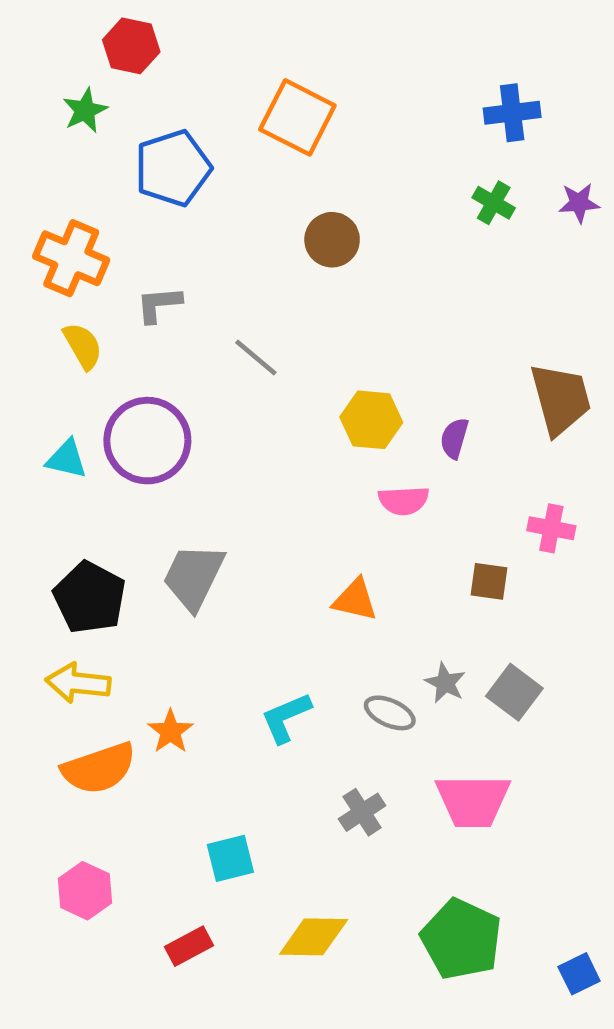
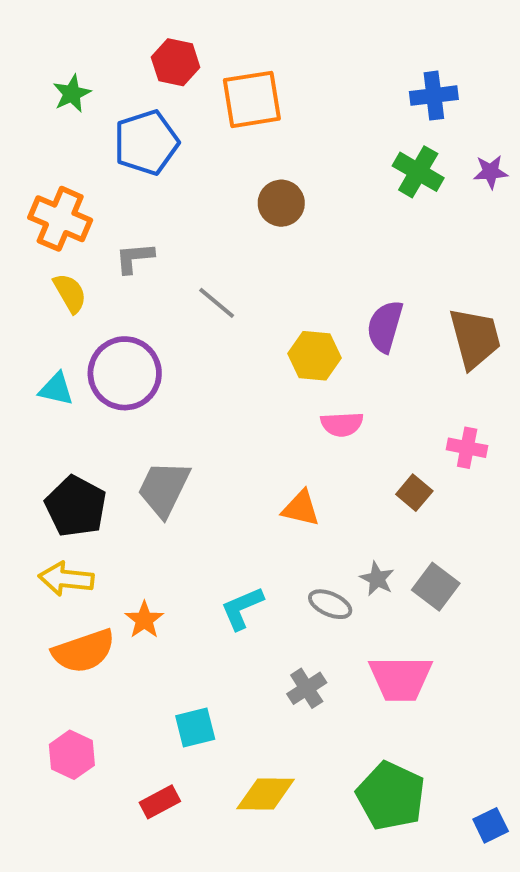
red hexagon: (131, 46) -> (176, 62), moved
orange square: (297, 117) -> (252, 99), turned -36
green cross: (494, 203) -> (418, 172), size x1.4
purple semicircle: (454, 438) -> (385, 326), moved, size x1.5
brown square: (489, 581) -> (414, 493), turned 32

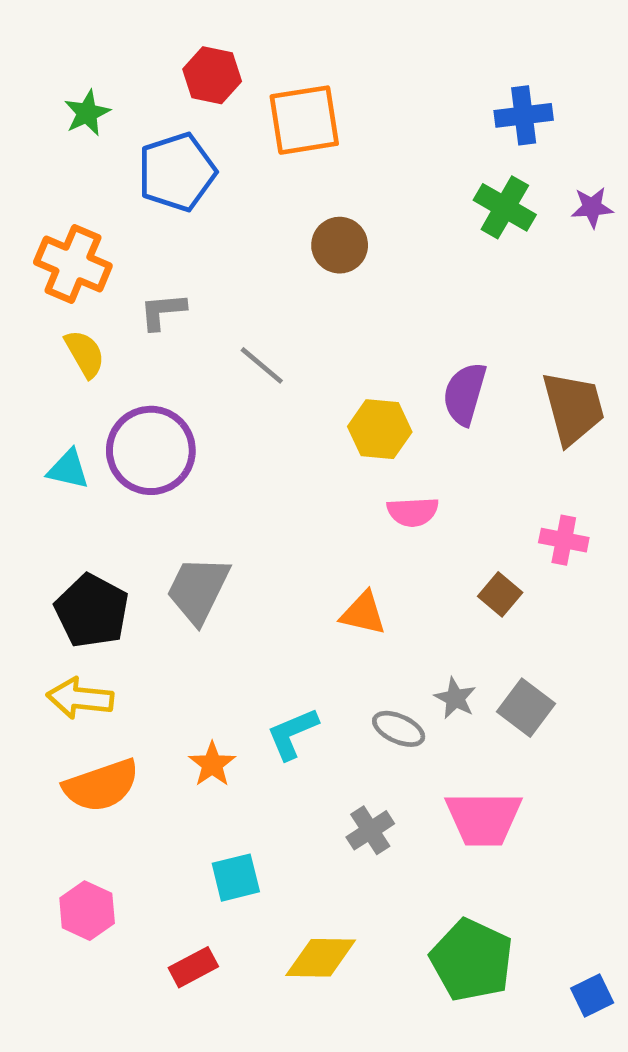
orange star: (144, 620) -> (212, 764), moved

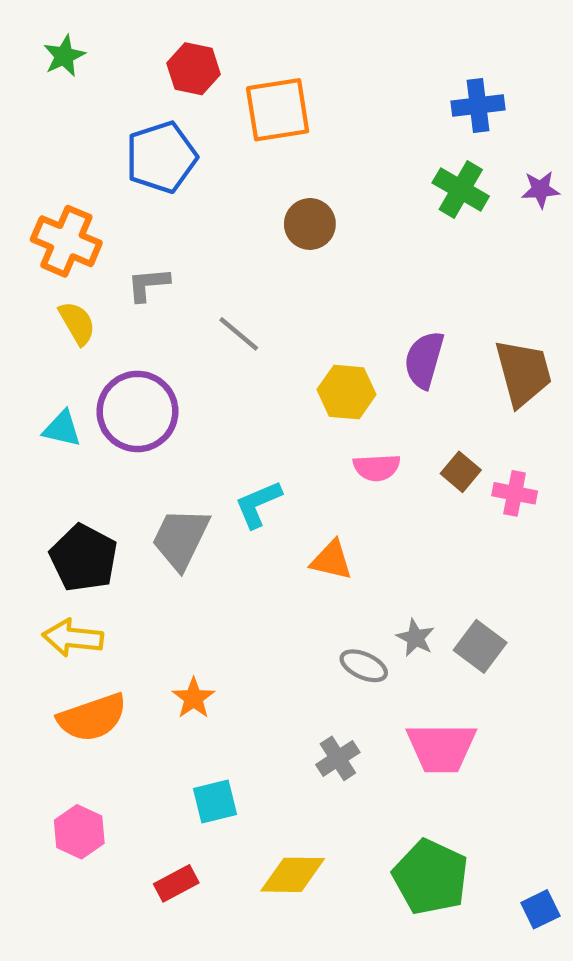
green star: (87, 113) -> (64, 56), moved
brown square: (500, 594) -> (461, 472), moved
cyan L-shape: (292, 734) -> (258, 504), moved

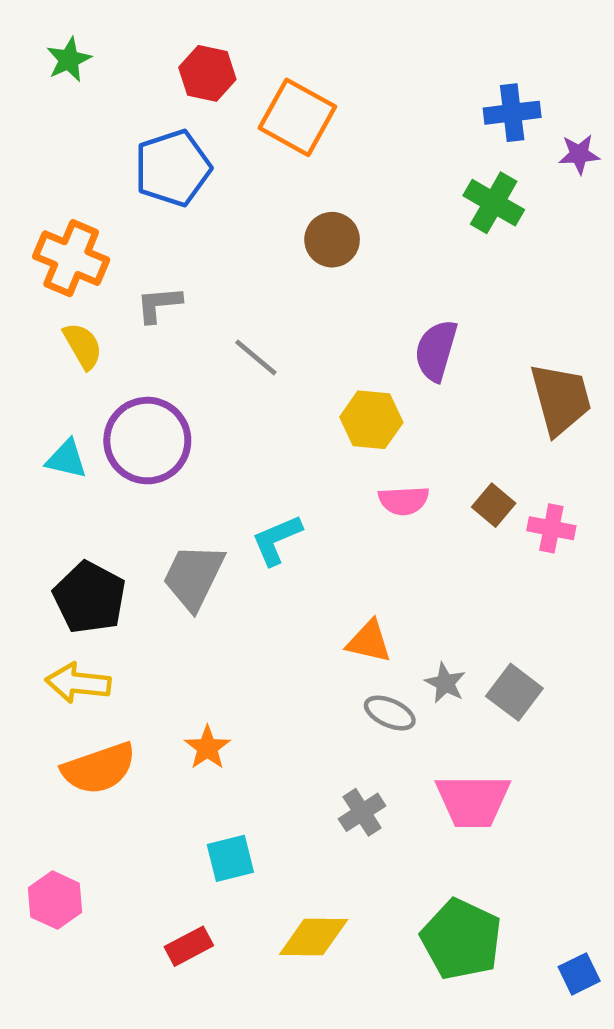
orange square: (278, 110) -> (297, 117), turned 38
purple star: (540, 189) -> (579, 154), moved
purple semicircle: (424, 360) -> (436, 350), moved
orange triangle: (331, 560) -> (369, 641), moved
pink hexagon: (79, 832) -> (55, 900), moved

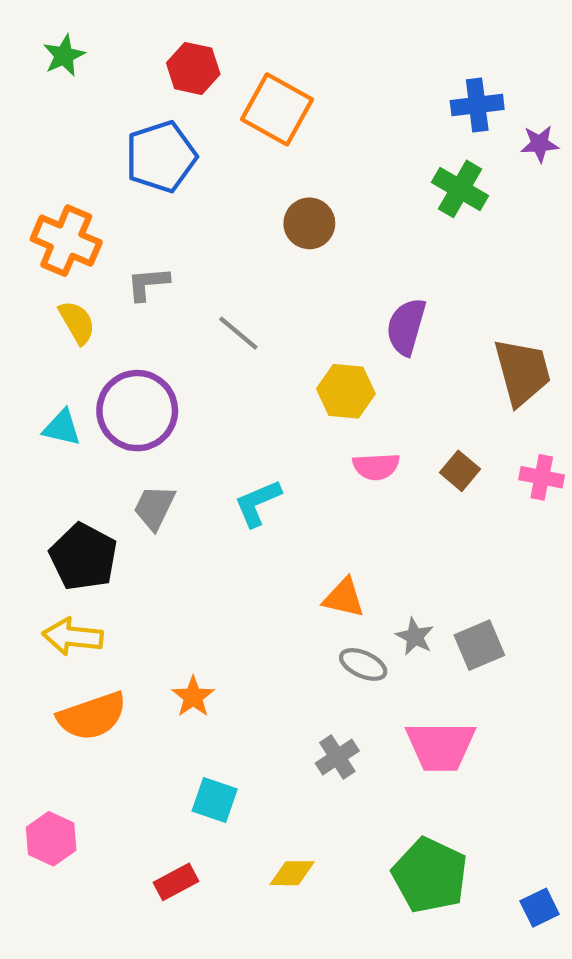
pink cross: (551, 528) -> (542, 477), moved
gray trapezoid: (194, 577) -> (154, 507), moved, size x0.7
gray square: (514, 692) -> (479, 645), turned 30
cyan square: (230, 858) -> (215, 800), turned 33
yellow diamond: (314, 937) -> (292, 873), size x0.7

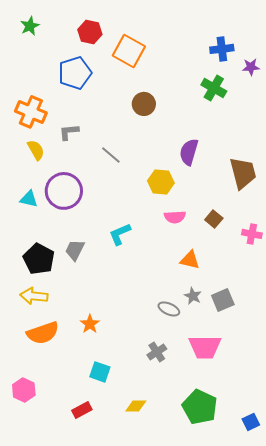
pink cross: (542, 477) -> (252, 234), moved
gray trapezoid: (154, 507) -> (75, 250), moved
orange triangle: (344, 598) -> (190, 260), moved

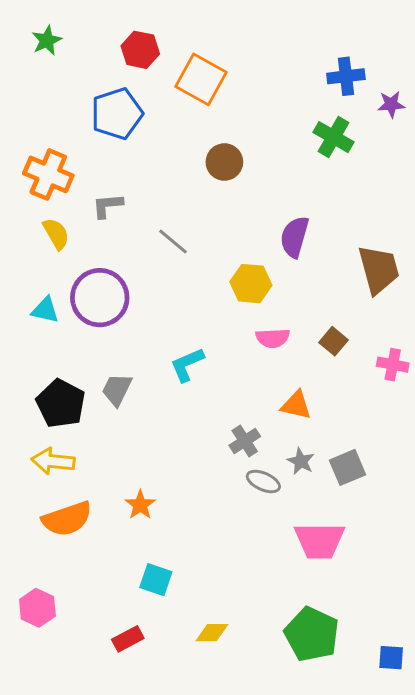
gray cross: (157, 352) -> (245, 441), moved
blue square: (251, 422) -> (391, 658), turned 30

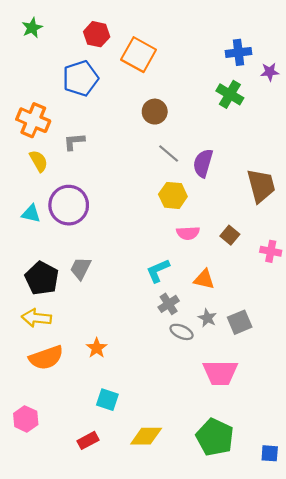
gray line: (173, 241) -> (169, 153), moved
cyan L-shape: (187, 365) -> (158, 271), moved
yellow diamond: (212, 633) -> (146, 436), size x1.4

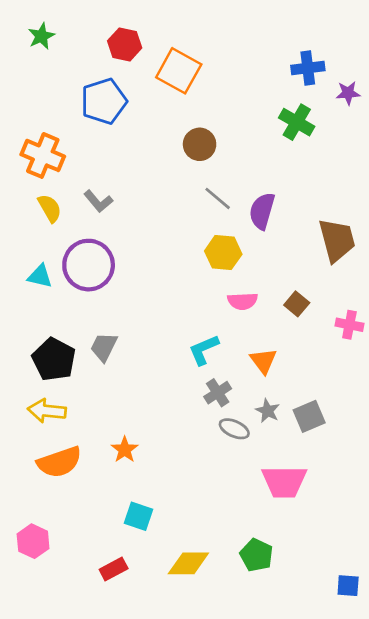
gray L-shape: (74, 142) -> (98, 201), moved, turned -125
orange triangle: (204, 279) -> (263, 361), turned 40
green pentagon: (215, 437) -> (256, 555), moved, size x0.7

